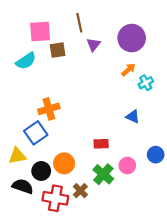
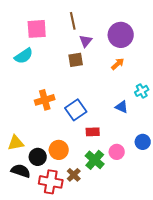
brown square: (58, 50) -> (76, 60), moved
cyan cross: (146, 83) -> (142, 91), moved
blue square: (36, 133) -> (76, 110), moved

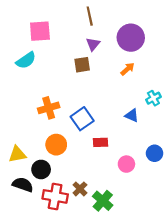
brown line: (73, 21) -> (90, 16), moved
orange circle: (59, 150) -> (56, 145), moved
green cross: (95, 160) -> (103, 201), moved

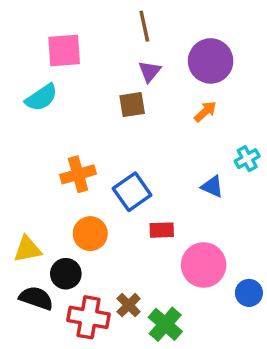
blue circle: (155, 153) -> (249, 293), moved
pink circle: (126, 164) -> (204, 265), size x1.6

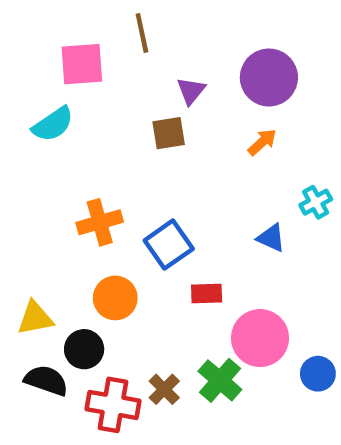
brown line: (144, 26) -> (142, 33), moved
green cross: (165, 324) -> (220, 380), moved

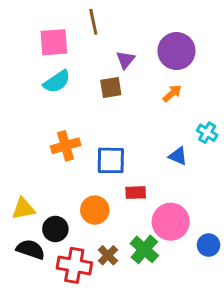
cyan semicircle: (53, 124) -> (57, 82), moved
cyan cross: (316, 202) -> (207, 133), turned -30
blue square: (169, 245) -> (111, 160), turned 36
orange circle: (115, 298) -> (95, 210), moved

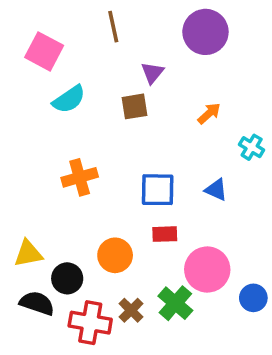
pink square: (54, 42) -> (44, 51), moved, turned 32
purple circle: (176, 51) -> (205, 32), moved
cyan cross: (207, 133) -> (252, 147), moved
blue square: (111, 160) -> (158, 190), moved

